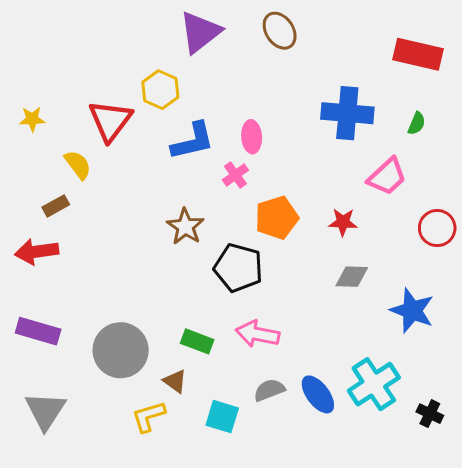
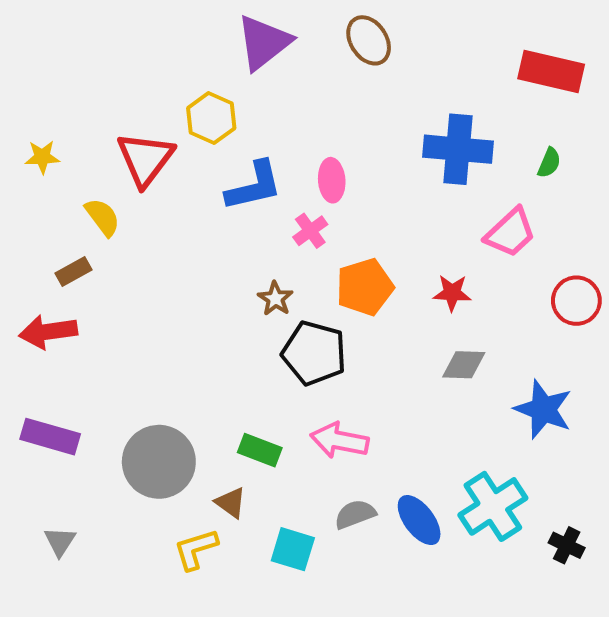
brown star: (185, 227) -> (275, 299), moved, size x0.7
gray triangle: (45, 411) -> (60, 541), size x0.6

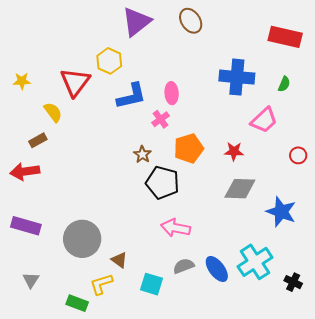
red circle: (576, 301) -> (298, 155), size x0.7
gray diamond: (464, 365) -> (240, 189), size x1.4
green rectangle: (260, 450) -> (77, 303), moved

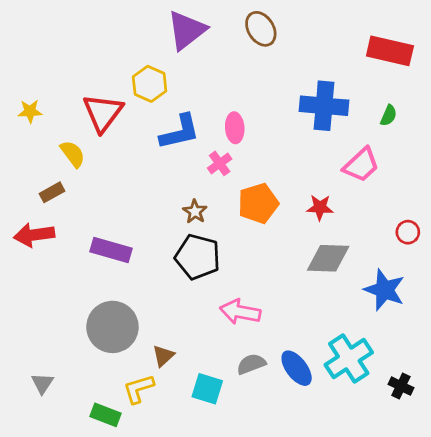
red circle: (298, 155) -> (408, 232), moved
black pentagon: (163, 183) -> (198, 257), moved
purple rectangle: (26, 226) -> (111, 250), moved
brown triangle: (119, 260) -> (163, 356), turned 42

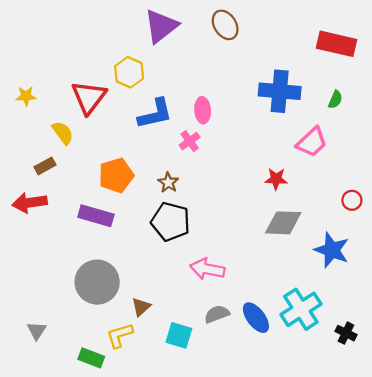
orange pentagon: (258, 203) -> (116, 175), moved

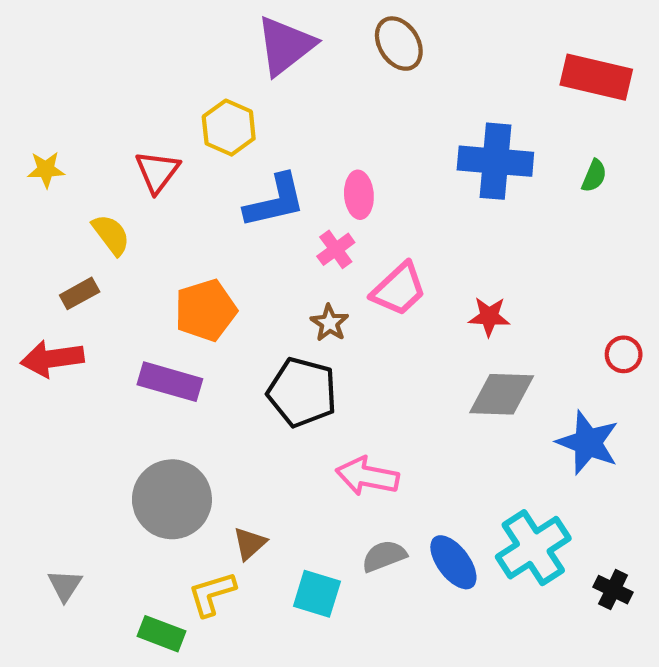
red triangle: (89, 97) -> (157, 172), size x0.7
pink trapezoid: (312, 142) -> (399, 289), moved
brown star: (168, 183) -> (330, 323), moved

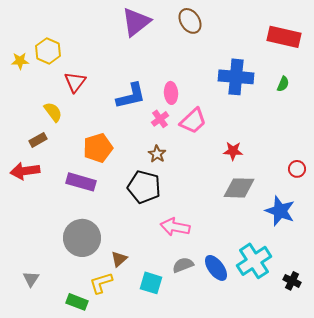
yellow hexagon: (229, 128) -> (48, 51), moved
yellow star: (46, 170) -> (20, 61), moved
pink trapezoid: (399, 289) -> (193, 121), moved

